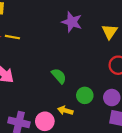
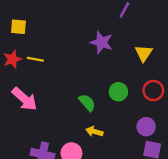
green circle: (85, 95) -> (118, 92), moved
yellow arrow: (65, 110) -> (94, 132), moved

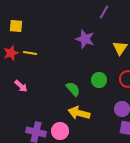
pink arrow: (24, 99) -> (21, 86), size x0.6
yellow arrow: (94, 132) -> (79, 113), size x1.5

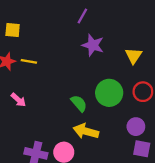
purple line: (104, 12) -> (82, 16), moved
green circle: (99, 80) -> (109, 93), size x1.5

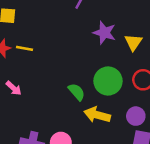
purple star: (93, 45) -> (104, 33), moved
yellow arrow: (86, 131) -> (97, 115), moved

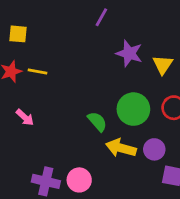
purple circle: (136, 116) -> (154, 149), moved

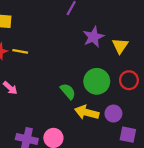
purple star: (129, 53) -> (93, 37), turned 30

